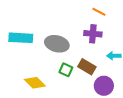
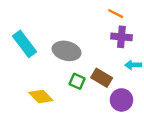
purple cross: (93, 34) -> (121, 37), moved
cyan rectangle: (21, 38) -> (25, 44), turned 50

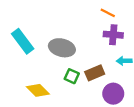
brown rectangle: (102, 78) -> (95, 73), turned -54

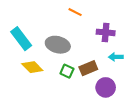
orange line: (108, 13) -> (75, 12), moved
yellow diamond: (38, 90) -> (32, 67), moved

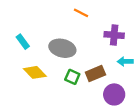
cyan rectangle: (21, 39) -> (23, 42), size x0.6

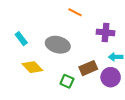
green square: (72, 77) -> (67, 81), moved
purple circle: (114, 94) -> (111, 77), moved

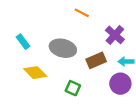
purple cross: (106, 32) -> (115, 35), turned 36
brown rectangle: (88, 68) -> (96, 60), moved

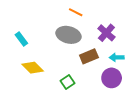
gray ellipse: (63, 48) -> (68, 35), moved
green square: (73, 88) -> (67, 82), turned 32

